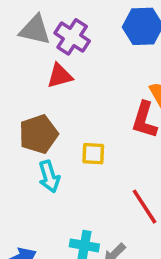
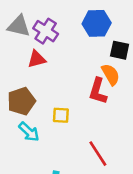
cyan arrow: (49, 177) -> (29, 132), turned -30

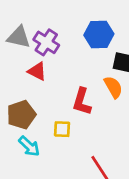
red triangle: (37, 59) -> (37, 71), turned 42
red L-shape: (98, 91) -> (82, 102), moved

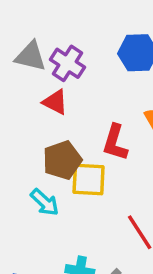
brown pentagon: (21, 115) -> (62, 160), moved
yellow square: (62, 129) -> (89, 179), size x1.5

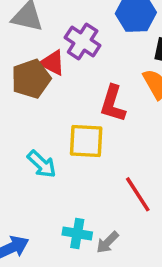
purple cross: (67, 63) -> (83, 41), moved
brown pentagon: (62, 160) -> (31, 79), moved

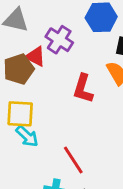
yellow square: (86, 141) -> (20, 114), moved
red line: (138, 194) -> (73, 160), moved

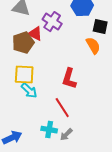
red L-shape: (83, 89) -> (69, 79), moved

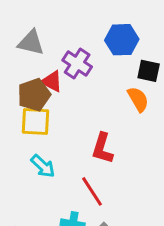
yellow square: (24, 75) -> (35, 122), moved

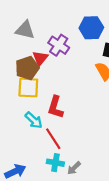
red triangle: (52, 81) -> (40, 58), turned 42
red L-shape: (102, 148) -> (55, 107), moved
red line: (92, 191) -> (53, 139), moved

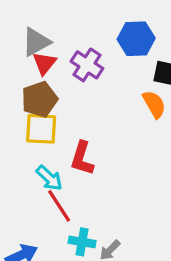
gray triangle: (25, 30) -> (36, 42), turned -42
red triangle: (40, 58) -> (44, 63), moved
red line: (53, 139) -> (59, 206), moved

